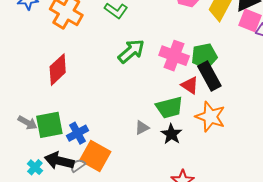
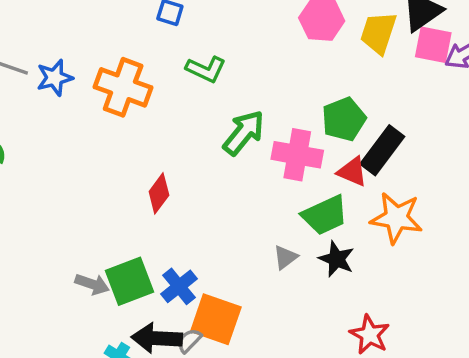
pink cross: (174, 56) -> (297, 155), moved
green pentagon: (204, 56) -> (344, 119), moved
red diamond: (58, 70) -> (159, 193), moved, size x0.7
black rectangle: (209, 76) -> (382, 150), turned 76

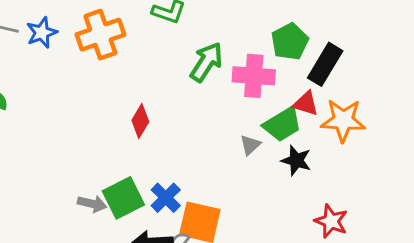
orange cross: (123, 87) -> (100, 35), turned -33
red triangle: (352, 172) -> (306, 104), moved
gray triangle: (285, 257) -> (250, 145), moved

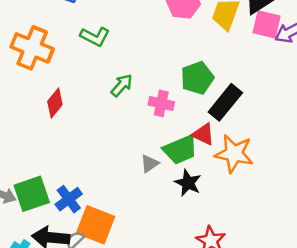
orange cross: (100, 35) -> (32, 48), turned 33
green arrow: (207, 62) -> (122, 85), size x0.7
pink cross: (254, 76) -> (161, 103), size x0.7
red diamond: (140, 121) -> (55, 103), moved

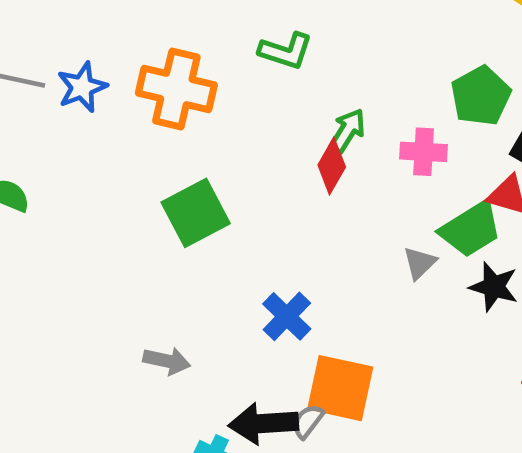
red diamond: (55, 103) -> (332, 166), moved
green square: (32, 194) -> (196, 213), moved
blue cross: (69, 199) -> (287, 316), moved

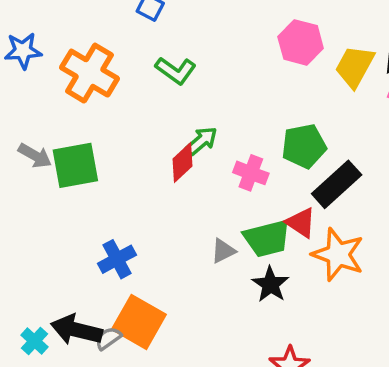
gray arrow: (167, 361) -> (35, 156), moved

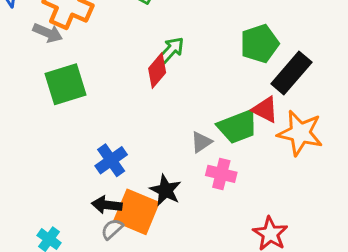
gray arrow: (35, 156) -> (48, 33), moved
pink cross: (251, 173) -> (221, 174), moved
black star: (270, 284) -> (166, 190), moved
black arrow: (76, 330) -> (107, 205), moved, size x0.7

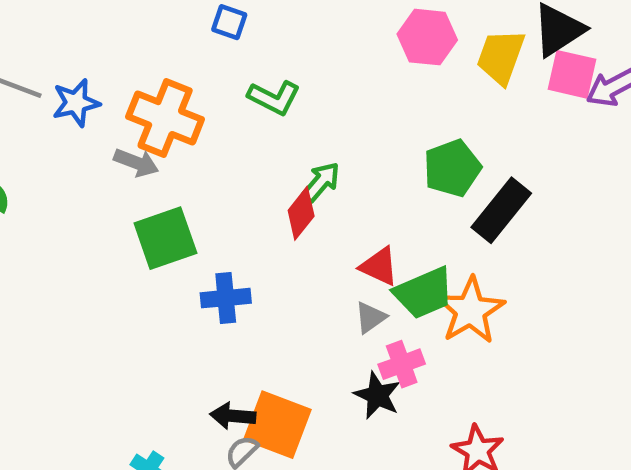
red triangle: (265, 110) -> (379, 266), moved
orange star: (300, 133) -> (470, 310), moved, turned 30
blue cross: (111, 160) -> (226, 298), moved, turned 32
pink cross: (221, 174) -> (402, 364), turned -32
black star: (166, 190) -> (377, 395), moved

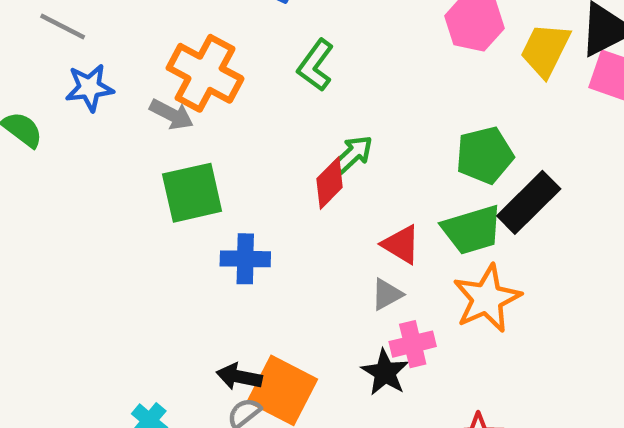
green L-shape: (274, 98) -> (316, 65), turned 93
blue star: (76, 103) -> (89, 88), moved
green trapezoid: (424, 293) -> (472, 230), moved

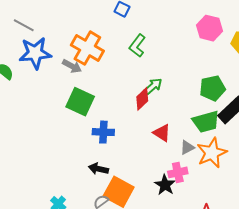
blue star: (89, 88) -> (35, 53), size x1.5
green square: (192, 193) -> (80, 102), turned 36
red triangle: (401, 244) -> (162, 133), moved
gray triangle: (387, 294) -> (187, 147), moved
black arrow: (239, 377) -> (98, 169), moved

